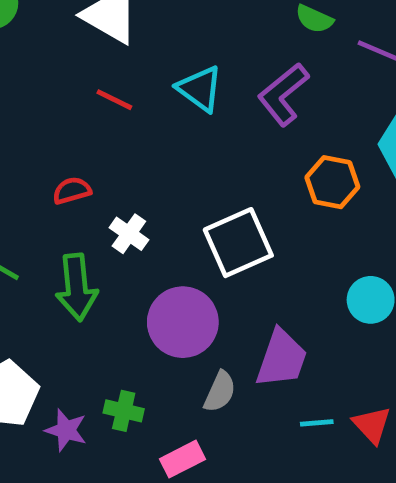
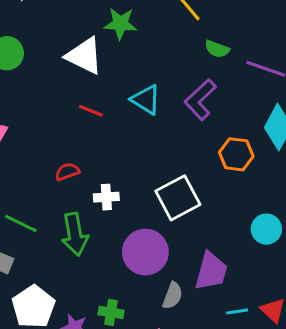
white cross: (129, 234) -> (106, 197), turned -35

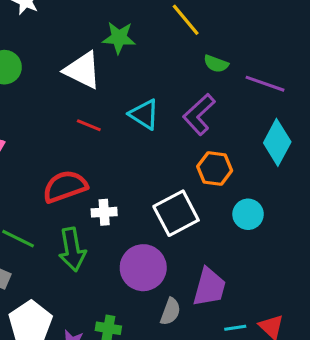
orange hexagon: (236, 154) -> (215, 168), moved
red semicircle: (67, 172) -> (65, 186), size x1.8
cyan circle: (266, 229) -> (248, 214), moved

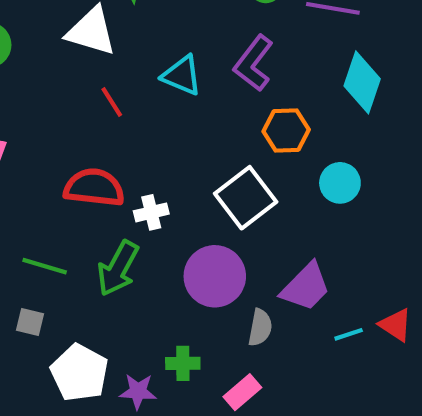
red line: (89, 125) -> (112, 102), turned 45
red semicircle: (65, 186) -> (94, 188), turned 36
green arrow: (72, 250) -> (118, 268), turned 48
purple trapezoid: (209, 287) -> (306, 287), turned 39

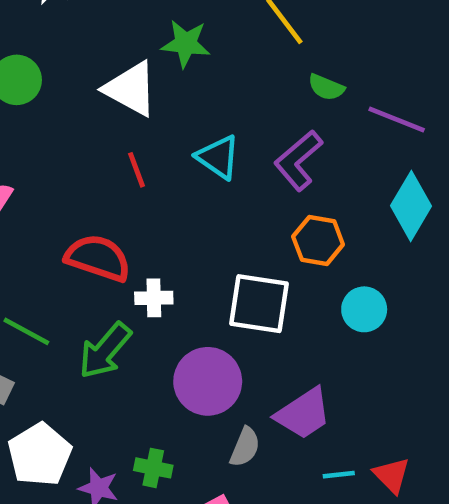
white square: (246, 198) -> (259, 304), turned 34

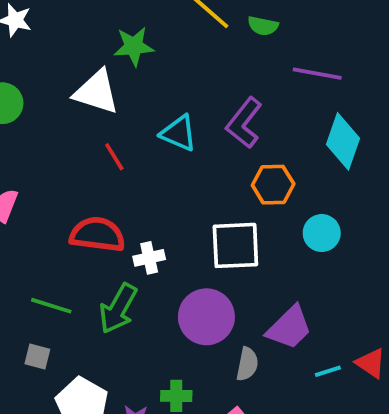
green semicircle: (326, 87) -> (263, 26), moved

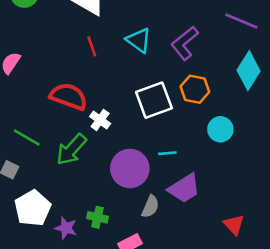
white square: (235, 245) -> (154, 100), moved, turned -30
white cross: (149, 258) -> (100, 120), turned 36
cyan line: (328, 371) -> (167, 153), moved

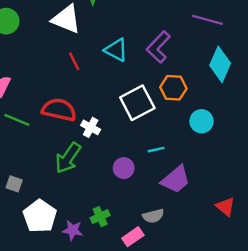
green line: (27, 137) -> (17, 120), moved
purple circle: (130, 168) -> (124, 168), size x0.6
gray semicircle: (150, 207) -> (153, 216), moved, turned 60
green cross: (98, 217) -> (100, 217), turned -30

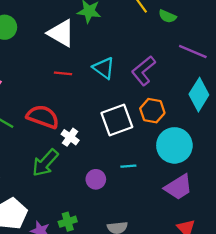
red line: (74, 61) -> (63, 73), turned -66
cyan circle: (202, 121) -> (174, 145), size x1.6
purple trapezoid: (176, 179) -> (178, 187), moved

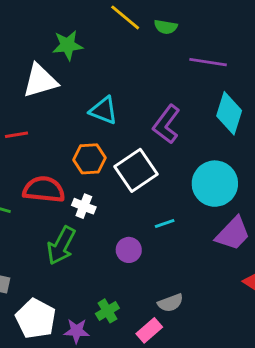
white triangle: (61, 33) -> (40, 81), turned -32
purple L-shape: (144, 71) -> (167, 124), moved
red line: (63, 73) -> (16, 135), moved
orange hexagon: (152, 111) -> (89, 159), moved

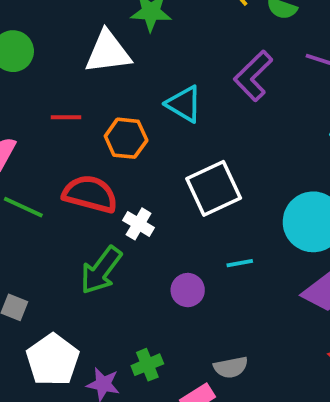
purple L-shape: (167, 124) -> (253, 76), moved
orange hexagon: (89, 159) -> (126, 138), moved

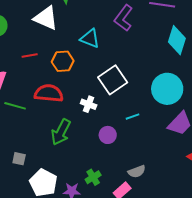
white triangle: (108, 52) -> (46, 18), turned 40
white cross: (139, 224) -> (89, 104), moved

